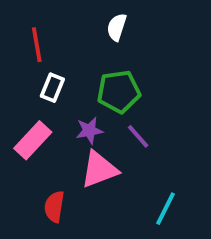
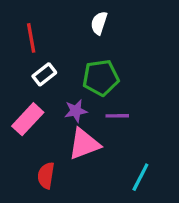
white rectangle: (52, 88) -> (44, 74), turned 30
purple line: (138, 136) -> (117, 116), turned -50

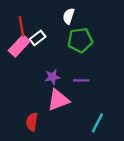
white rectangle: (44, 74) -> (38, 38), moved
green pentagon: (101, 78) -> (80, 40), moved
pink rectangle: (28, 119) -> (19, 46), moved

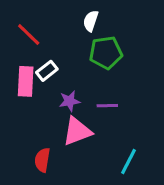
red line: (21, 26) -> (29, 35), turned -36
white rectangle: (38, 38) -> (47, 71), moved
pink rectangle: (19, 46) -> (26, 81), moved, turned -40

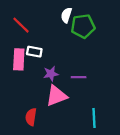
green pentagon: (106, 53) -> (83, 26), moved
white rectangle: (47, 71) -> (34, 52), turned 48
cyan line: (128, 162) -> (94, 118), turned -30

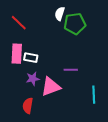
white rectangle: (34, 52) -> (31, 58), moved
purple star: (51, 74) -> (33, 79), moved
cyan line: (94, 118) -> (94, 95), moved

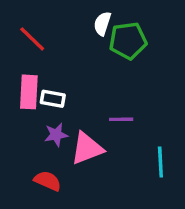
red semicircle: (28, 106) -> (48, 181), turned 105

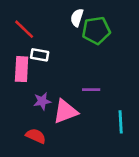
white rectangle: (53, 99) -> (40, 55), moved

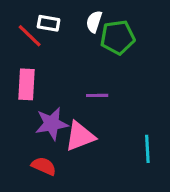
white rectangle: (40, 55) -> (49, 23), moved
purple line: (91, 90) -> (97, 95), moved
purple star: (42, 101) -> (52, 124), size x1.5

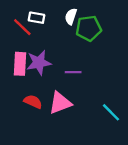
purple star: (52, 124) -> (39, 63), moved
cyan line: (147, 149) -> (111, 112), turned -42
red semicircle: (44, 166) -> (33, 102), moved

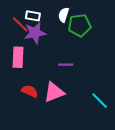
purple star: (39, 63) -> (35, 33), moved

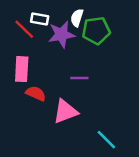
purple star: (35, 33) -> (61, 34), moved
red semicircle: (30, 91) -> (36, 93), moved
cyan line: (100, 101) -> (106, 140), moved

